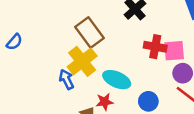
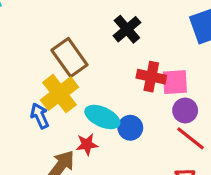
blue circle: (148, 101) -> (130, 128), moved

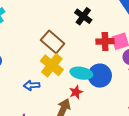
blue arrow: (40, 116) -> (32, 85), moved, turned -56
blue circle: (130, 128) -> (100, 76), size x1.5

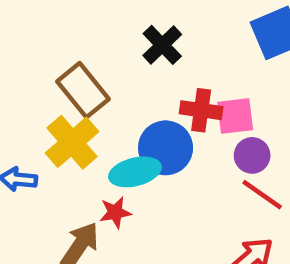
cyan ellipse: (81, 73) -> (135, 172), turned -35
blue circle: (100, 76) -> (166, 148), moved

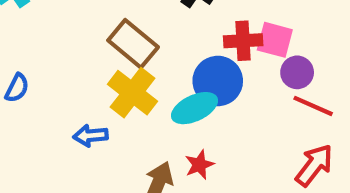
pink square: (235, 116) -> (275, 40), turned 33
red star: (115, 212) -> (199, 165), moved

